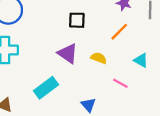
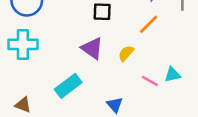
yellow semicircle: (99, 58) -> (126, 53), turned -70
cyan triangle: (141, 60) -> (172, 75), moved, turned -42

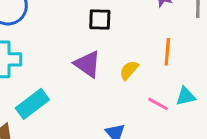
orange line: (149, 24) -> (167, 52), moved, turned -40
cyan rectangle: (68, 86) -> (32, 104), moved

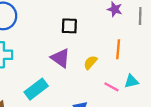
cyan rectangle: (32, 104) -> (36, 89), moved

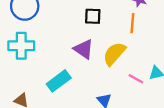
orange line: (118, 49) -> (132, 23), moved
yellow semicircle: (90, 62) -> (114, 54), size x1.6

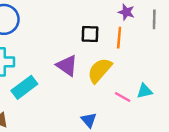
black square: (93, 16) -> (90, 34), moved
cyan rectangle: (59, 81) -> (24, 87), moved

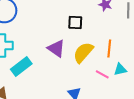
orange line: (119, 38) -> (109, 48), moved

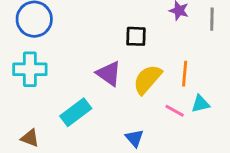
cyan rectangle: (21, 66) -> (76, 112), moved

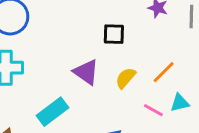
orange line: (185, 74) -> (164, 72), turned 40
yellow semicircle: (147, 79) -> (126, 78), size x0.7

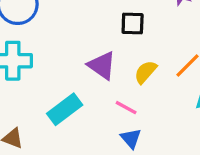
pink line: (153, 110) -> (126, 108), moved

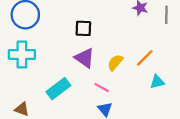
black square: (133, 23) -> (83, 28), moved

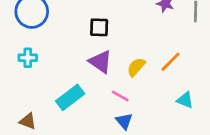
cyan cross: (22, 55) -> (28, 58), size x0.6
cyan triangle: (157, 82) -> (185, 100), moved, turned 35

